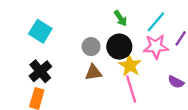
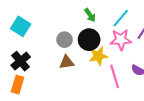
yellow star: (130, 65) -> (98, 56), turned 30
pink line: (131, 89) -> (115, 76), moved

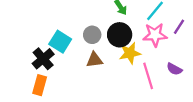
cyan square: (21, 26) -> (60, 42), moved

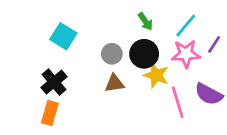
cyan square: (60, 42) -> (63, 36), moved
yellow star: (130, 53) -> (156, 75), turned 30
purple semicircle: (174, 69) -> (209, 94), size x1.5

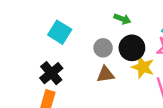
green arrow: (145, 22) -> (122, 19), moved, turned -35

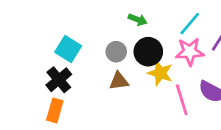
cyan square: (60, 32) -> (68, 49), moved

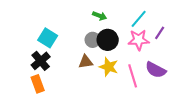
gray circle: (116, 52) -> (93, 40), moved
yellow star: (160, 73) -> (109, 67), moved
orange rectangle: (55, 110) -> (38, 84), turned -36

